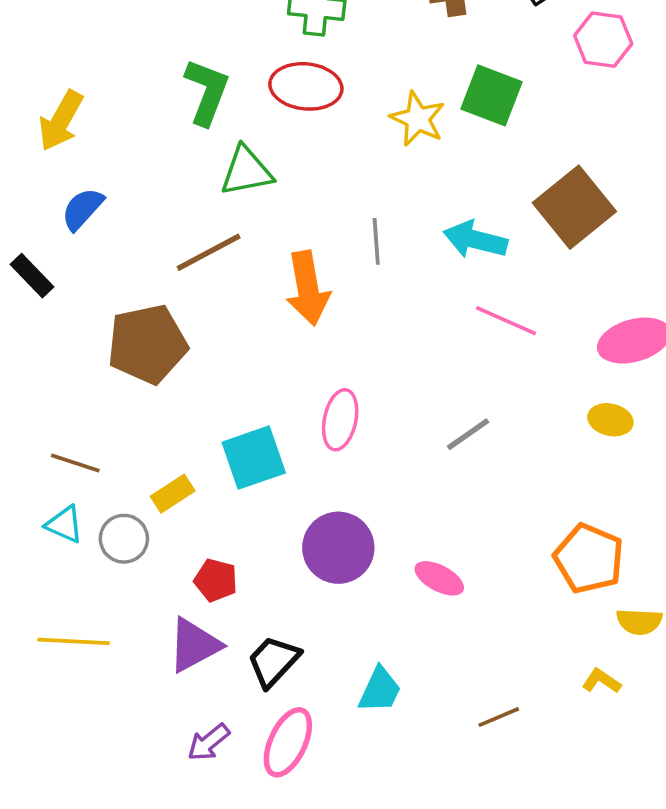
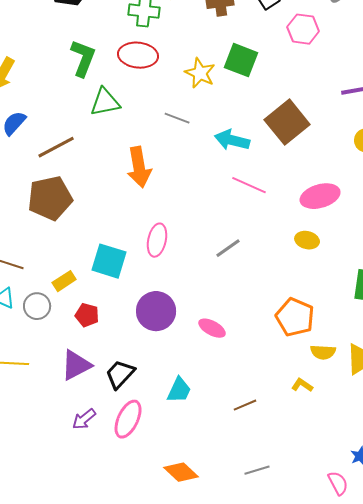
gray line: (376, 241) -> (177, 118), moved, turned -65
brown line: (209, 252) -> (56, 147), moved
cyan square: (254, 458) -> (109, 261), turned 36
red pentagon: (216, 580) -> (87, 315), moved

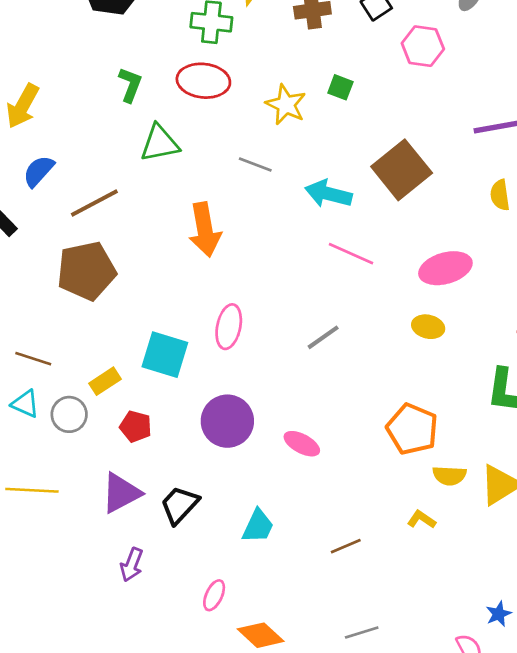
green L-shape: (83, 58) -> (130, 85), size x0.7
green square: (241, 60) -> (340, 87), size x0.6
purple arrow: (84, 419) -> (132, 565), turned -30
pink ellipse: (128, 419) -> (214, 595), moved, size x0.6

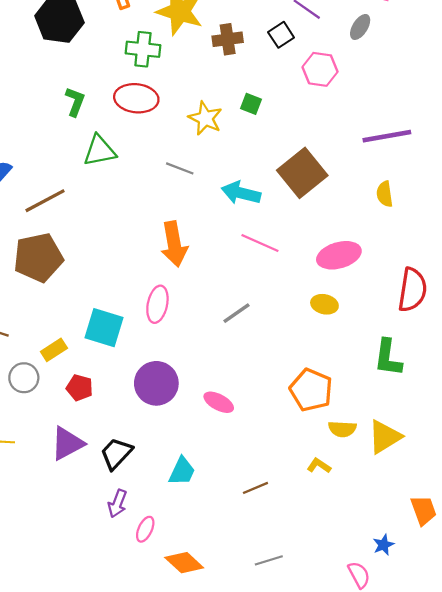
orange arrow: (205, 230) -> (174, 244), moved
purple arrow: (132, 565) -> (117, 504), moved

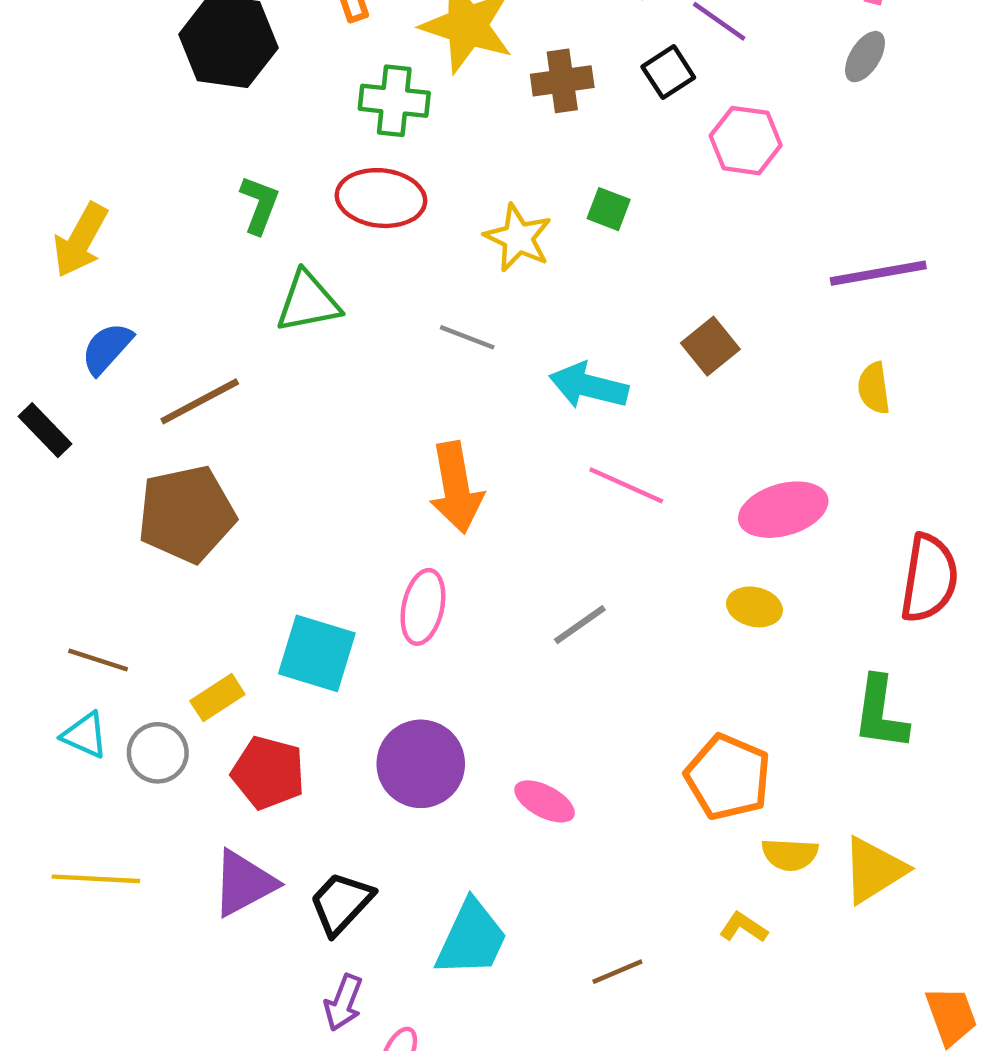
gray ellipse: (360, 27) -> (865, 57), moved
brown square: (302, 173) -> (710, 346), size x0.6
red pentagon: (80, 388) -> (268, 773), size x1.4
cyan trapezoid: (182, 471) -> (472, 938), size x1.4

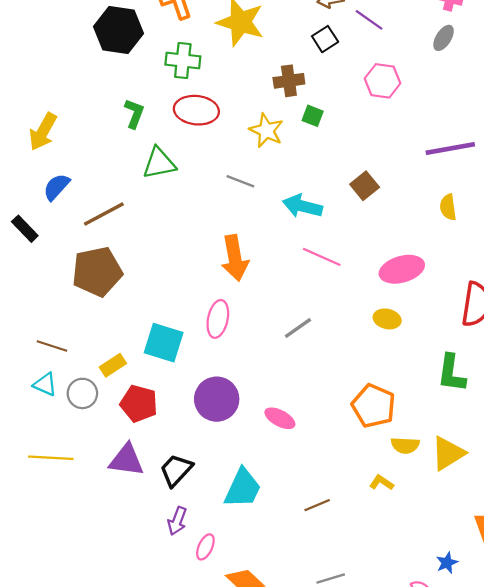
black square: (668, 72) -> (325, 39), moved
brown cross: (562, 81) -> (289, 81), moved
green cross: (394, 101) -> (183, 61), moved
purple triangle: (244, 883) -> (126, 460), turned 36

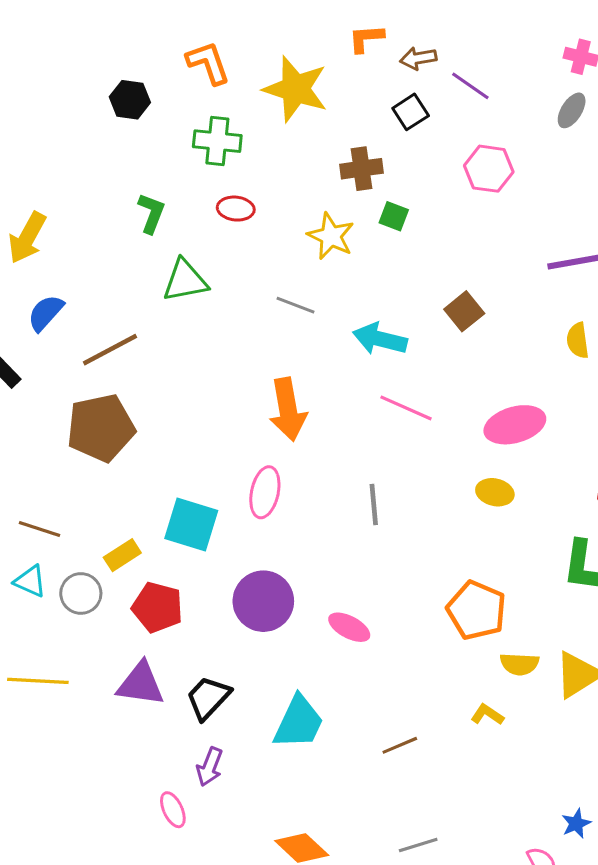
black hexagon: (119, 30) -> (130, 100), size x0.6
red ellipse: (196, 110) -> (236, 209), size x0.6
gray line: (298, 328) -> (374, 505), turned -60
pink ellipse: (205, 547) -> (173, 810), moved, turned -50

